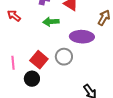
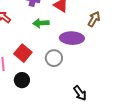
red square: (39, 60) -> (23, 53), moved

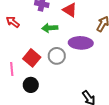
gray circle: (54, 58) -> (57, 56), moved

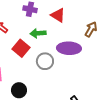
red square: (32, 58) -> (21, 48), moved

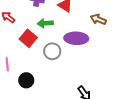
brown arrow: (91, 29) -> (98, 19), turned -98

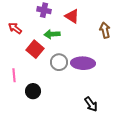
brown arrow: (98, 19) -> (105, 30), turned 56
purple ellipse: (76, 38) -> (83, 63), moved

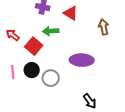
red arrow: (15, 28) -> (13, 35), moved
gray circle: (59, 62) -> (51, 78), moved
black circle: (33, 91) -> (32, 70), moved

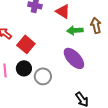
green arrow: (51, 31) -> (75, 30), moved
purple ellipse: (82, 60) -> (74, 58), turned 45

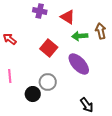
red square: (26, 44) -> (49, 48), moved
black circle: (24, 68) -> (33, 94), moved

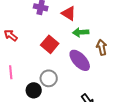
brown arrow: (101, 31) -> (102, 47), moved

